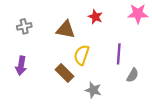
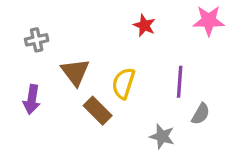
brown triangle: (66, 30) -> (75, 72), moved, turned 42
gray star: (93, 90) -> (162, 136), moved

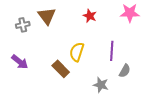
brown triangle: (75, 72) -> (47, 16), moved
purple arrow: (32, 99) -> (20, 62), turned -60

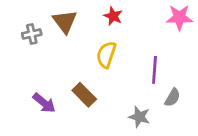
red star: (90, 16) -> (113, 16), moved
yellow semicircle: (77, 52) -> (106, 55), moved
purple arrow: (20, 62) -> (44, 103), moved

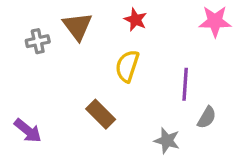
purple arrow: (44, 103) -> (28, 131), moved

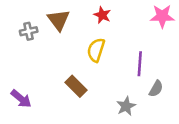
gray star: (167, 141) -> (126, 106), turned 30

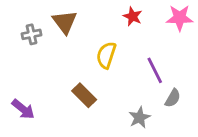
red star: (102, 15) -> (133, 16), moved
purple line: (140, 64) -> (155, 70), turned -30

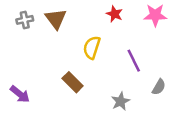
gray cross: (31, 34) -> (25, 20), moved
gray semicircle: (173, 98) -> (159, 87), moved

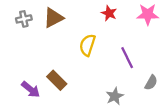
brown triangle: (56, 19) -> (53, 18), turned 40
brown rectangle: (73, 82) -> (57, 80), moved
purple arrow: (20, 94) -> (31, 89), moved

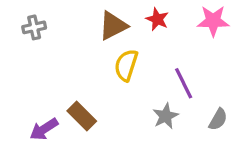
brown triangle: (53, 18) -> (113, 26), moved
purple arrow: (31, 89) -> (44, 129), turned 108
gray star: (115, 96) -> (166, 116), moved

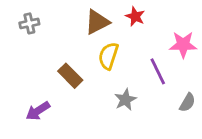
pink star: (213, 21) -> (183, 45), moved
brown rectangle: (82, 116) -> (70, 76), moved
gray star: (166, 116) -> (125, 100), moved

